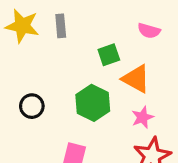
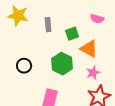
gray rectangle: (61, 26) -> (48, 25), moved

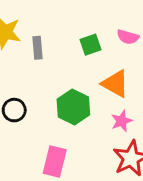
gray rectangle: (48, 25) -> (38, 48), moved
green square: (72, 34) -> (90, 45), moved

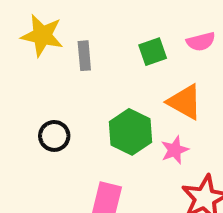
pink semicircle: (128, 37) -> (201, 42), turned -30
pink star: (122, 121) -> (175, 150), moved

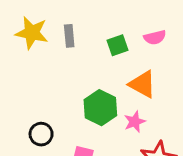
gray rectangle: (84, 56) -> (69, 36), moved
black circle: (54, 136) -> (41, 134), moved

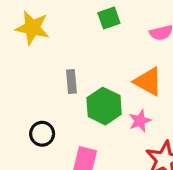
gray rectangle: (69, 36) -> (71, 82), moved
green square: (117, 45) -> (109, 18), moved

